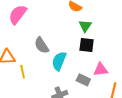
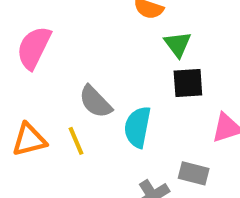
yellow line: (23, 72) -> (76, 141), moved
gray rectangle: (83, 80) -> (194, 173), moved

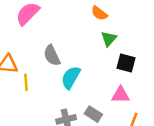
black square: (188, 83) -> (126, 63), moved
yellow line: (76, 141) -> (26, 82), moved

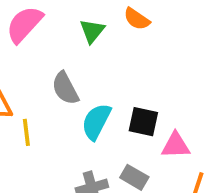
green triangle: (109, 39) -> (92, 31), moved
black square: (126, 63) -> (143, 122), moved

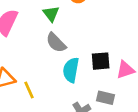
gray semicircle: (65, 88) -> (56, 43), moved

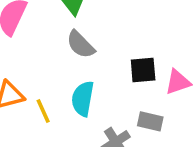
cyan semicircle: (71, 70) -> (83, 99), moved

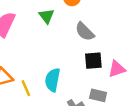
gray semicircle: (81, 45) -> (85, 32), moved

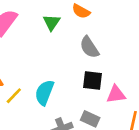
yellow line: (26, 88) -> (14, 96), turned 56

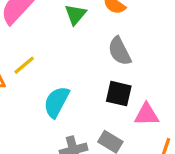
yellow line: (14, 96) -> (24, 65), moved

